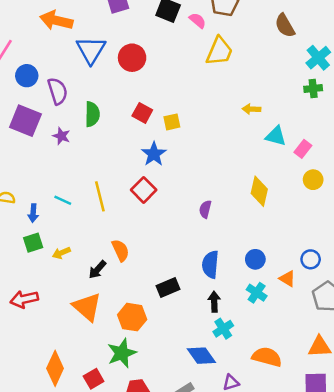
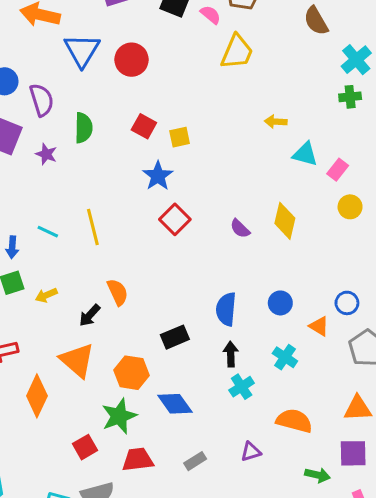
red square: (144, 190) -> (175, 219), moved
purple semicircle: (205, 209) -> (240, 229), moved, turned -60
cyan cross: (257, 293) -> (285, 357), moved
blue diamond: (201, 356) -> (175, 404), moved
orange diamond: (55, 368) -> (37, 396), moved

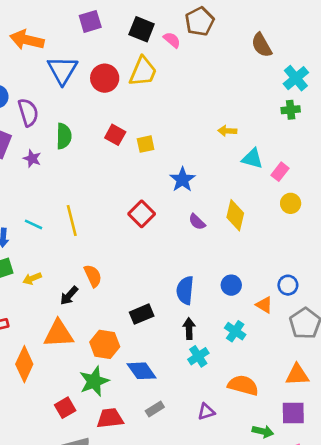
yellow trapezoid: (237, 52) -> (143, 72), moved
blue star: (158, 176) -> (182, 180), moved
orange triangle: (77, 360) -> (59, 334), turned -44
gray rectangle: (195, 461) -> (155, 409), moved

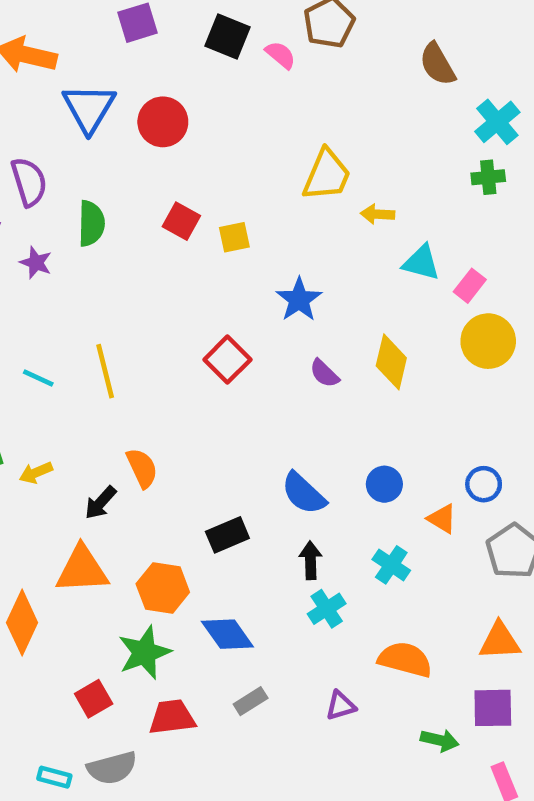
yellow trapezoid: (143, 72) -> (327, 175), moved
yellow circle: (291, 203) -> (488, 341), size x1.5
blue semicircle: (185, 290) -> (304, 493), turned -52

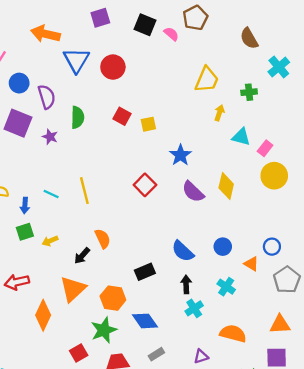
yellow trapezoid: (327, 175) -> (207, 80), moved
green cross: (488, 177) -> (249, 92), moved
yellow arrow: (377, 214) -> (219, 113), turned 105
purple semicircle: (324, 373) -> (193, 192), size x1.5
orange triangle: (82, 570) -> (73, 289), turned -40

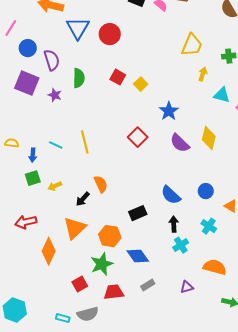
yellow square: (148, 124) -> (141, 84), turned -32

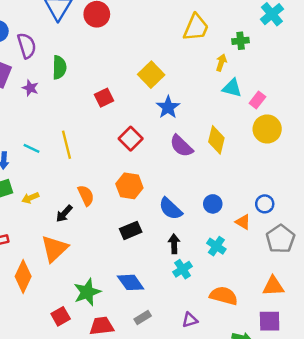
yellow arrow: (203, 74) -> (221, 63), moved
red square: (118, 77) -> (104, 98), moved, turned 35
yellow square: (141, 84) -> (151, 75), moved, size x1.5
orange hexagon: (110, 236) -> (129, 186), moved

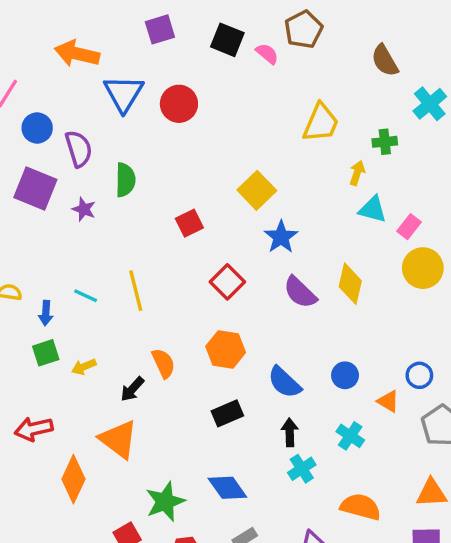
orange triangle: (54, 249) -> (118, 439), turned -40

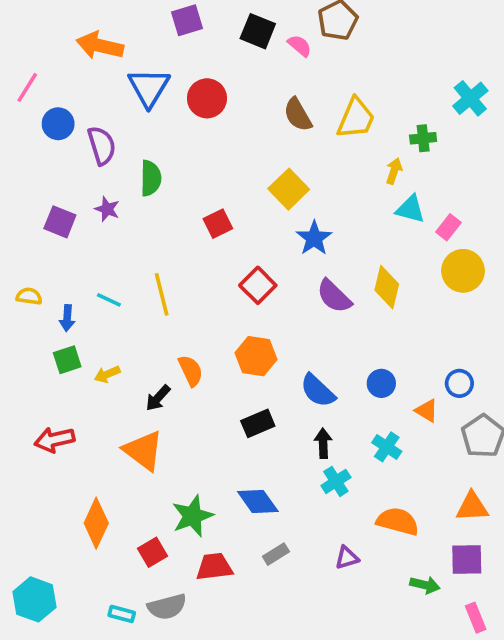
brown semicircle: (385, 61) -> (298, 115), moved
purple square: (35, 189) -> (60, 222), moved, size x0.7
orange diamond: (73, 479) -> (96, 523), moved

